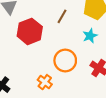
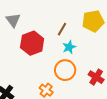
cyan star: (90, 36) -> (69, 47), moved

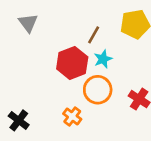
red hexagon: (32, 43) -> (72, 63), moved

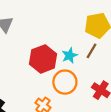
brown line: (94, 35) -> (92, 51), moved

